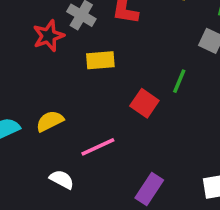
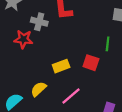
red star: (48, 36) -> (23, 39), turned -30
yellow rectangle: (100, 60) -> (61, 66), moved

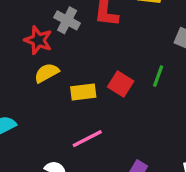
red square: (91, 63) -> (121, 84), moved
yellow semicircle: (38, 89) -> (47, 73), moved

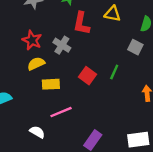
gray cross: (67, 20) -> (62, 45), moved
yellow rectangle: (83, 92) -> (51, 84), moved

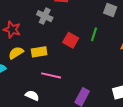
red star: (32, 40) -> (12, 30), moved
yellow semicircle: (36, 64) -> (16, 53), moved
pink line: (61, 112) -> (51, 75), turned 42

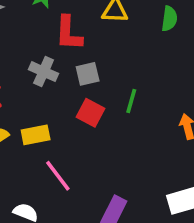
gray square: (110, 10) -> (88, 74), moved, turned -32
pink line: (51, 75) -> (58, 176), turned 42

